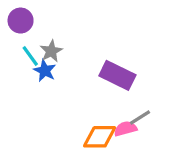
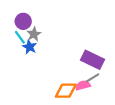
purple circle: (21, 21) -> (23, 21), moved
purple rectangle: (117, 75) -> (93, 60), moved

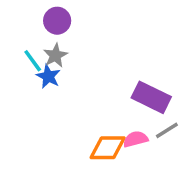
purple circle: (23, 21) -> (57, 21), moved
gray line: (93, 78) -> (167, 130), moved

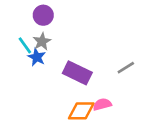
purple rectangle: (151, 97) -> (77, 73), moved
gray line: (167, 130) -> (126, 68), moved

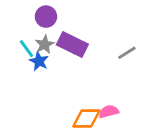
gray line: (126, 68) -> (127, 53), moved
purple rectangle: (77, 73) -> (72, 44), moved

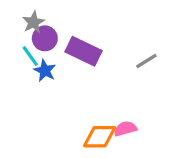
purple circle: (46, 17) -> (45, 38), moved
gray star: (45, 44) -> (34, 22), moved

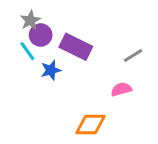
blue star: (45, 71) -> (51, 70), moved, turned 30
pink semicircle: (125, 129) -> (121, 89), moved

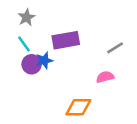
purple circle: (41, 35) -> (32, 64), moved
purple rectangle: (76, 47) -> (66, 40), turned -36

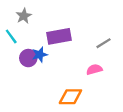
cyan line: (24, 44) -> (11, 36), moved

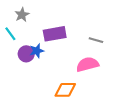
gray line: (103, 43) -> (96, 40), turned 48
pink semicircle: (94, 69) -> (87, 64), size x1.5

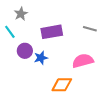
gray line: (96, 40) -> (90, 29), moved
blue star: (37, 51) -> (41, 58), moved

